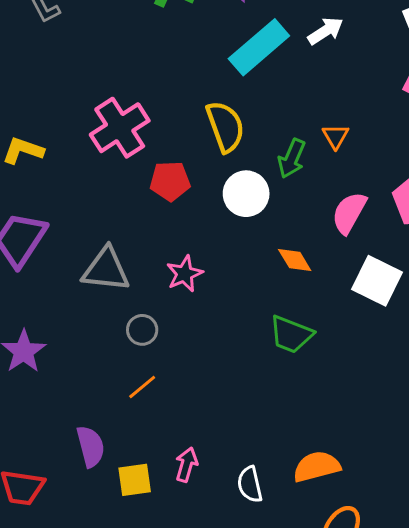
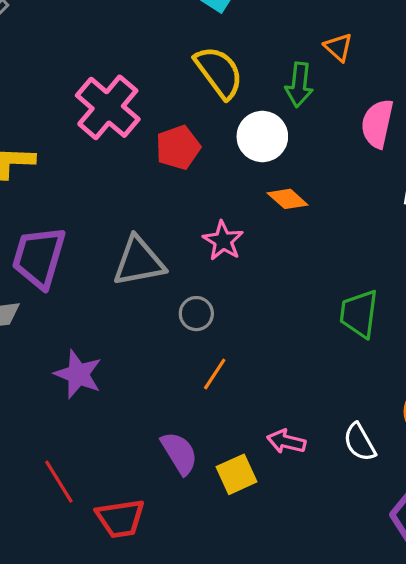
orange diamond: (295, 260) -> (288, 199), moved
green trapezoid: (291, 334) -> (359, 314), moved, turned 93
pink arrow: (186, 465) -> (286, 442), turned -76

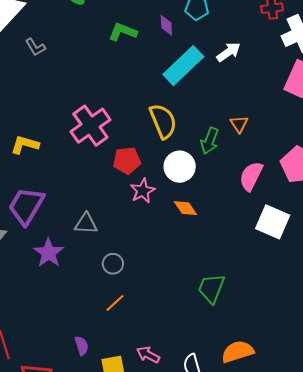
pink star: (223, 241) -> (143, 191), moved
gray triangle: (139, 262) -> (86, 224), size x0.7
purple star: (78, 374) -> (49, 253), moved
purple semicircle: (179, 453) -> (82, 346), size x0.7

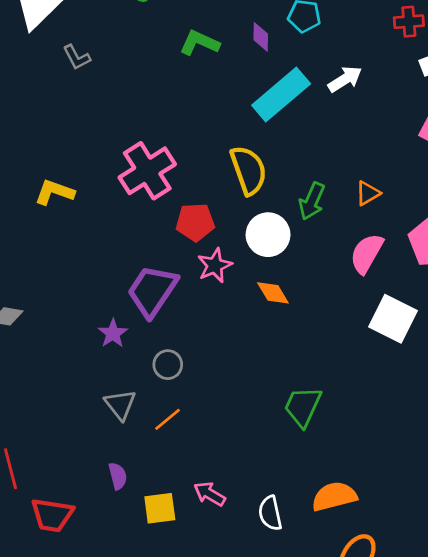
orange triangle: (239, 124) -> (368, 193), moved, turned 30
purple trapezoid: (26, 206) -> (152, 291), moved
gray triangle: (86, 224) -> (120, 405), moved, turned 45
purple star: (49, 253) -> (113, 333), moved, size x0.7

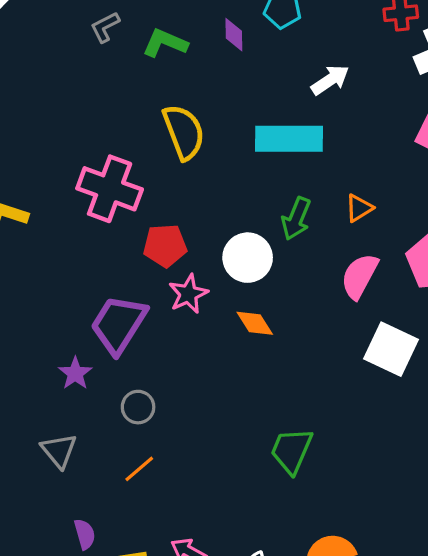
gray L-shape: (77, 57) -> (105, 27), moved, turned 92
cyan rectangle: (281, 94) -> (289, 139), moved, turned 42
yellow semicircle: (249, 170) -> (184, 132), moved
pink cross: (147, 171) -> (110, 189), turned -36
gray triangle: (120, 405) -> (59, 451), moved

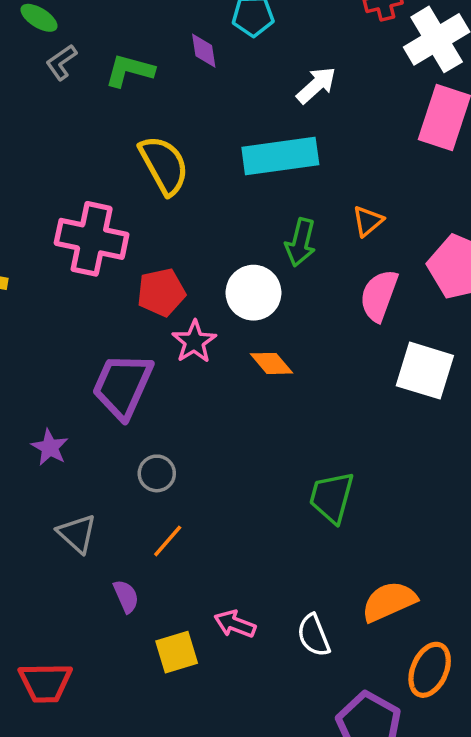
purple star: (75, 373) -> (50, 447), moved
purple semicircle: (85, 534) -> (126, 596), moved

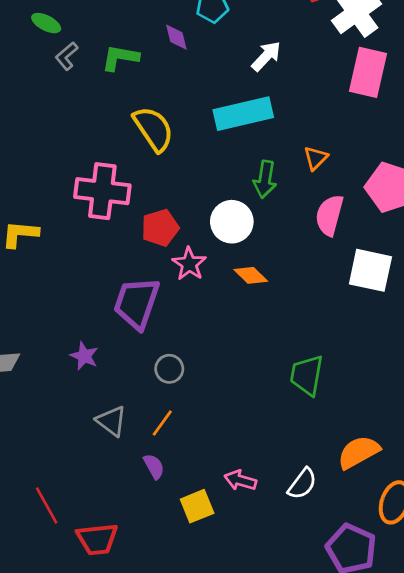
orange line: (168, 541) -> (162, 423), moved
white semicircle: (314, 635) -> (302, 484), turned -116

